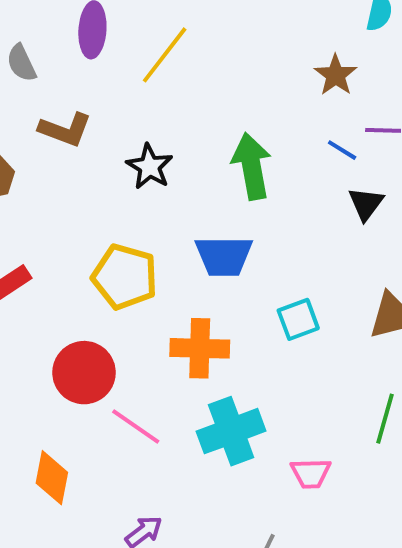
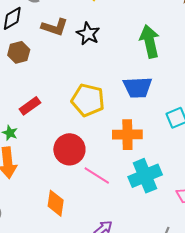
black star: (150, 167) -> (88, 34), moved

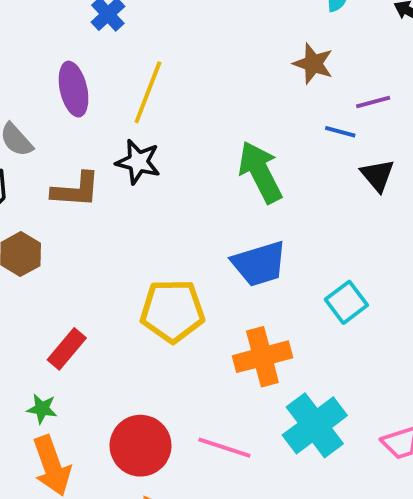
black star: (88, 34) -> (138, 162), moved
red circle: (69, 149) -> (141, 446), moved

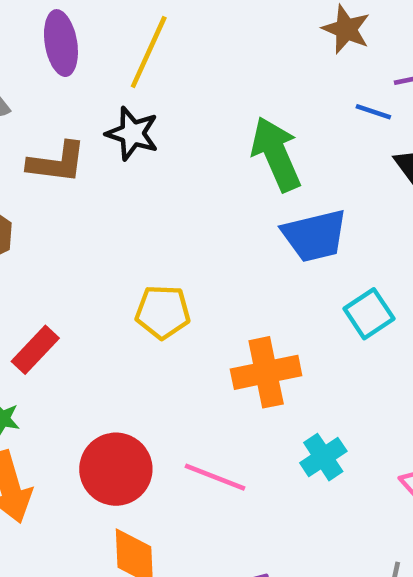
blue trapezoid: (259, 264) -> (315, 236), moved
yellow pentagon: (172, 311) -> (163, 312), size x0.7
cyan cross: (315, 425) -> (323, 457), size x0.6

